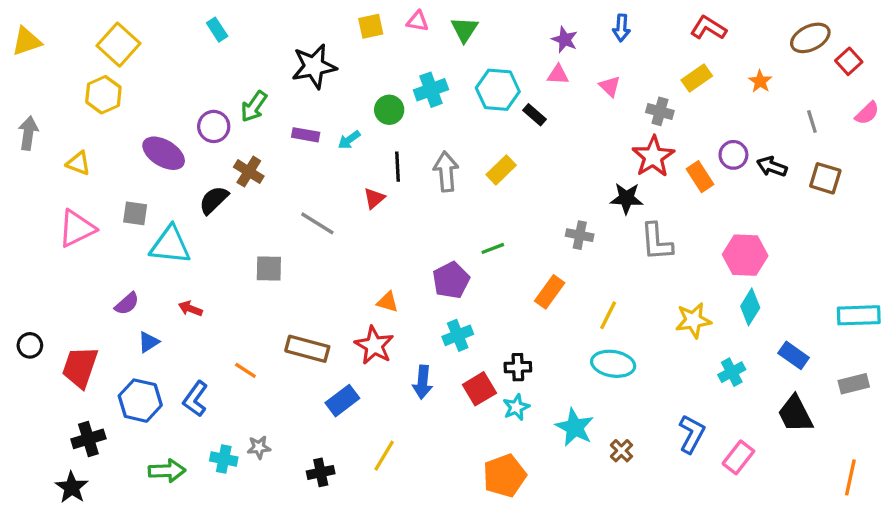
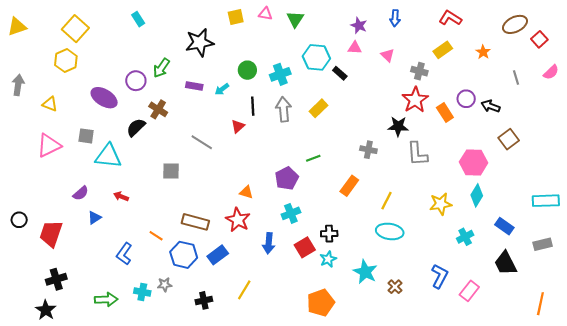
cyan cross: (431, 90) -> (280, 74), moved
brown square: (825, 178) -> (509, 139), moved, turned 36
blue hexagon: (140, 401) -> (184, 255), moved

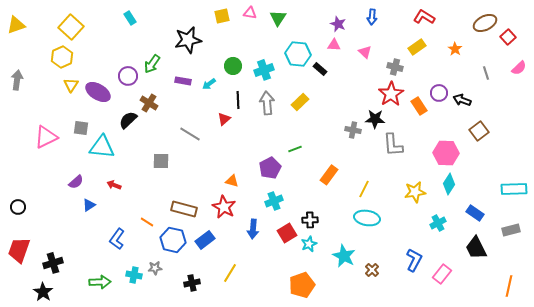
yellow triangle: (50, 104) -> (71, 85), moved, turned 42
gray cross: (368, 150) -> (353, 130), moved
red trapezoid: (51, 234) -> (19, 250), moved

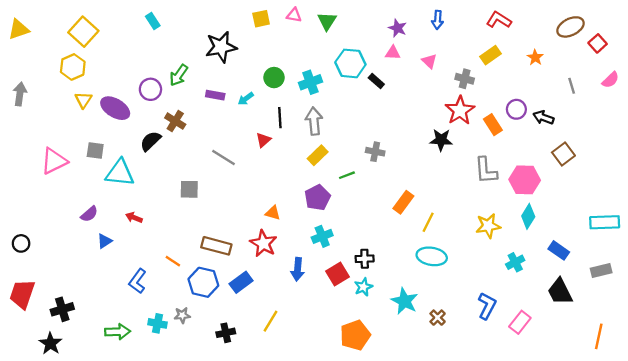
yellow rectangle: (300, 102) -> (318, 155), moved
gray cross: (353, 130) -> (375, 152), moved
gray L-shape: (393, 145) -> (486, 170), moved
orange rectangle: (329, 175) -> (403, 202), moved

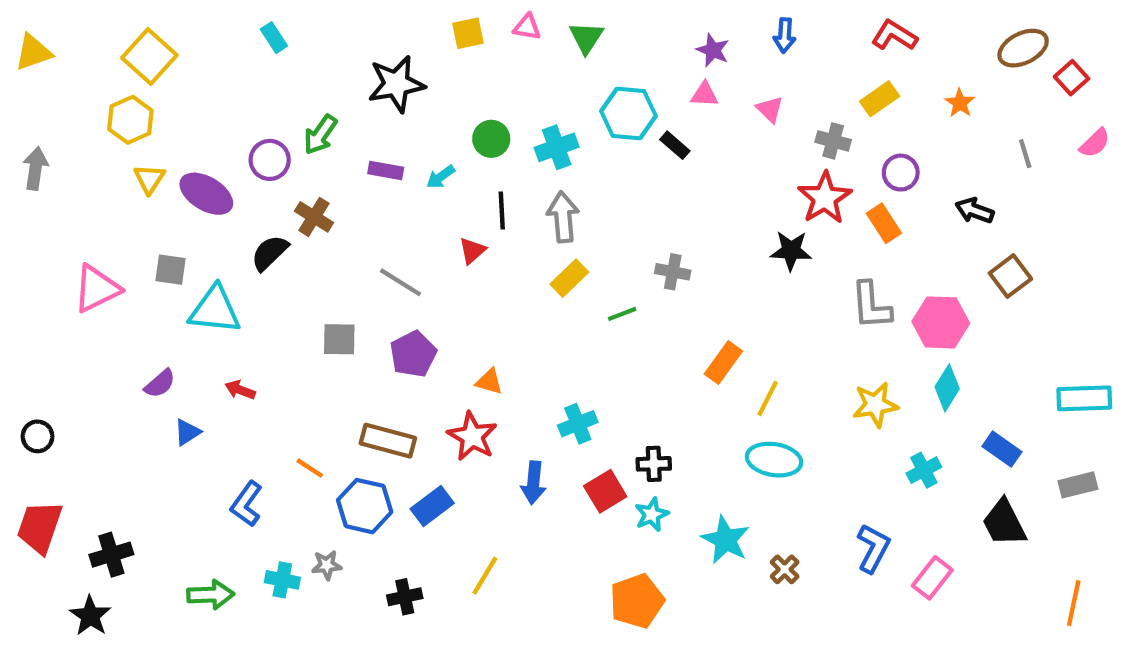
purple circle: (516, 109) -> (901, 173), moved
purple pentagon: (318, 198) -> (413, 354), moved

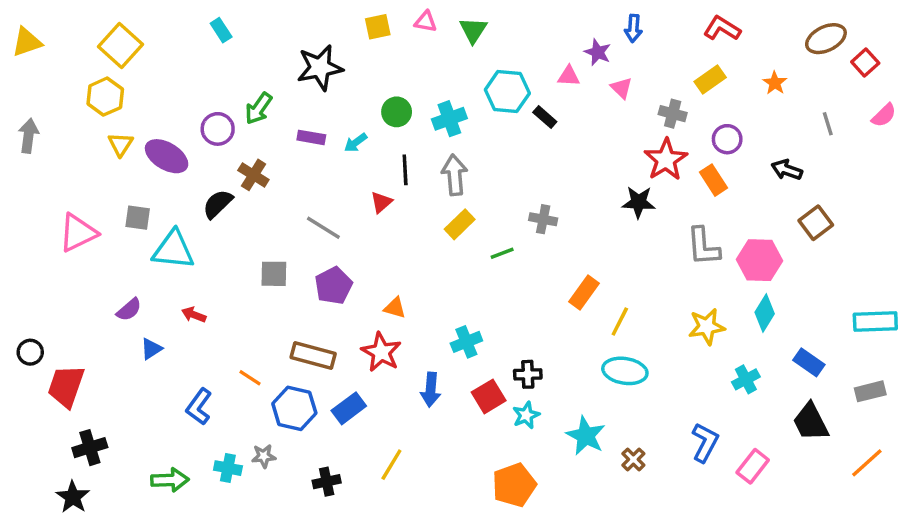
purple star: (713, 50) -> (598, 52), moved
red trapezoid: (40, 527) -> (66, 386), moved
orange line: (1074, 603) -> (867, 463), moved, turned 36

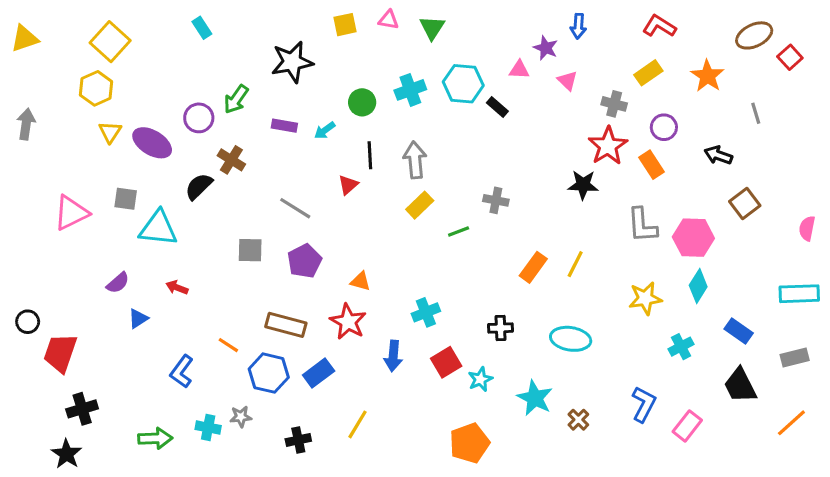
orange star: (775, 83) -> (707, 76), size x1.5
pink semicircle: (884, 115) -> (807, 228), moved, turned 145
cyan cross: (449, 119) -> (410, 90), moved
yellow line: (620, 321) -> (575, 264), moved
black cross: (528, 374) -> (501, 328), moved

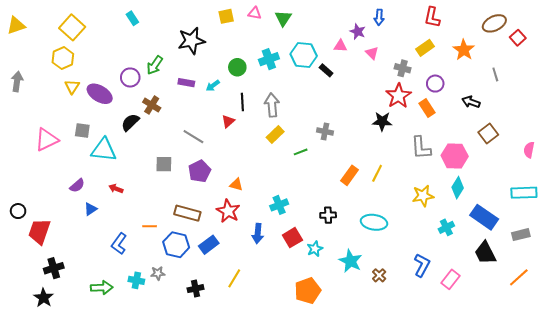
red L-shape: (659, 26) -> (432, 17), turned -110
blue rectangle: (739, 331) -> (484, 217), size x1.5
orange line: (228, 345) -> (150, 226), turned -32

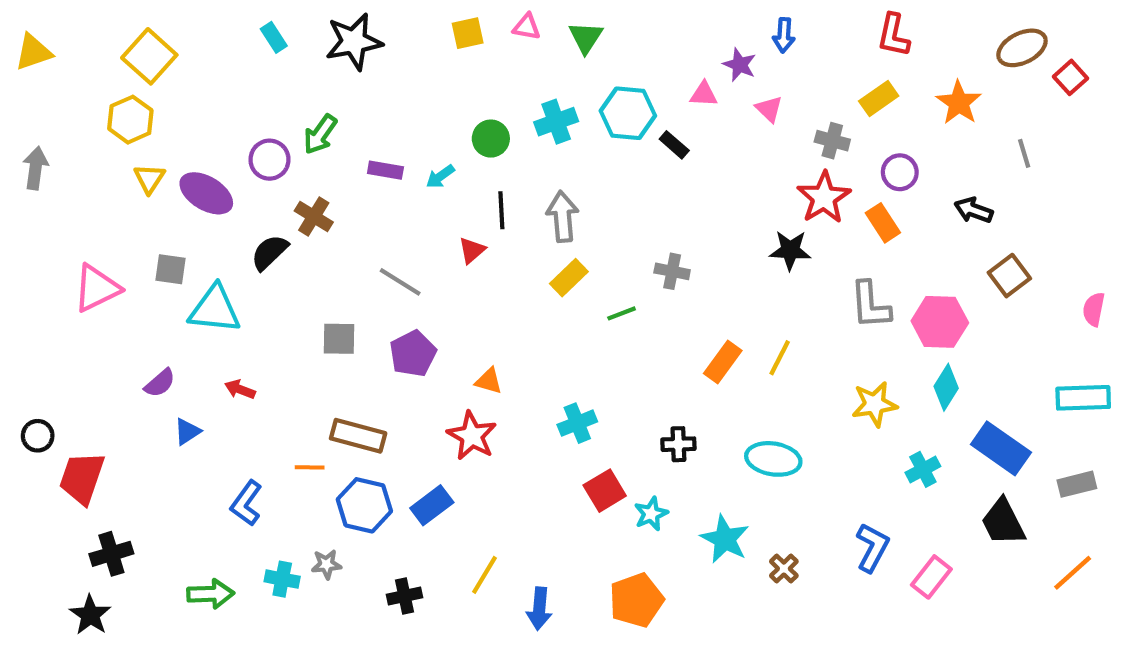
black star: (191, 41) -> (354, 42), moved
brown rectangle: (187, 213) -> (358, 436), moved
blue arrow: (258, 233) -> (539, 609), moved

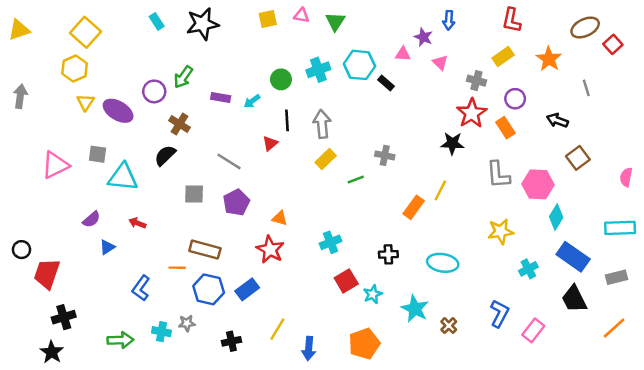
black semicircle: (270, 252) -> (165, 155), moved
yellow line: (780, 358) -> (440, 190), moved
cyan diamond: (946, 387) -> (556, 217), moved

